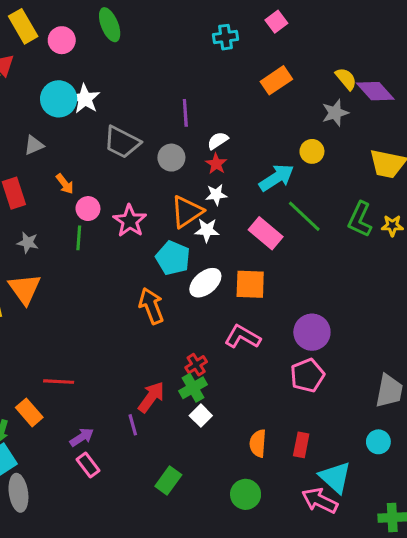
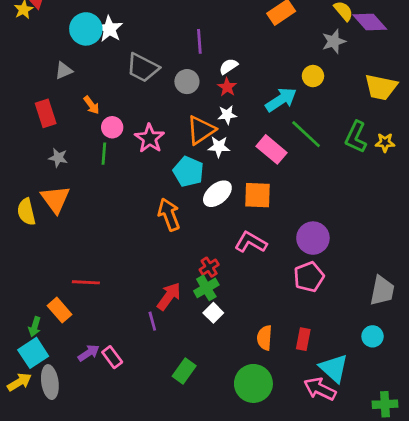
purple arrow: (82, 437) -> (89, 353), moved
green circle: (246, 494) -> (253, 383), size x1.4

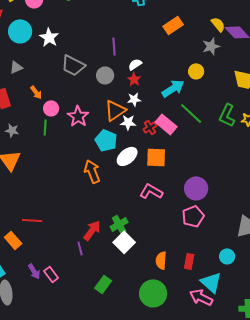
cyan circle: (86, 29) -> (20, 31), moved
red cross: (209, 267) -> (150, 127), moved
white square: (213, 313) -> (124, 242), size x1.5
cyan circle: (373, 336) -> (227, 256), moved
purple arrow: (89, 353) -> (34, 271), turned 91

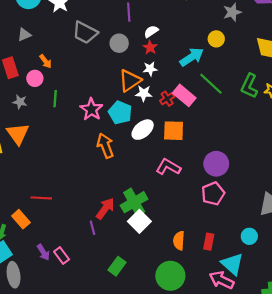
pink circle: (51, 108) -> (35, 78), moved
pink star: (78, 116) -> (91, 109), moved
green cross: (119, 224) -> (134, 202), size x1.4

